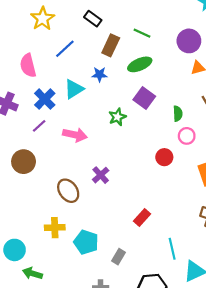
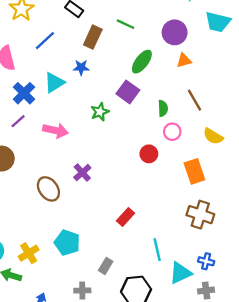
green ellipse: (140, 64) -> (142, 62), moved, turned -30
yellow cross: (55, 228) -> (29, 253), moved, turned -30
gray rectangle: (119, 257) -> (106, 266), moved

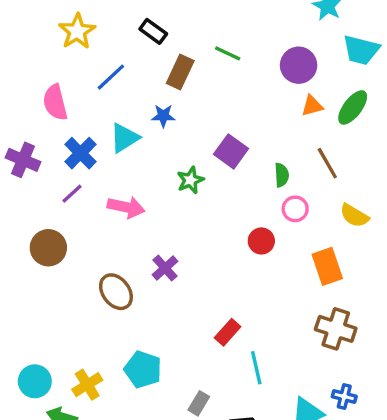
green ellipse: (142, 62) -> (353, 107), moved
cyan line: (157, 250) -> (256, 368), moved

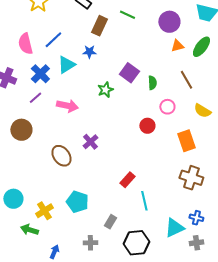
blue line: (111, 77) -> (53, 40), moved
green semicircle: (282, 175) -> (152, 83), moved
cyan circle: (35, 381) -> (13, 199), moved

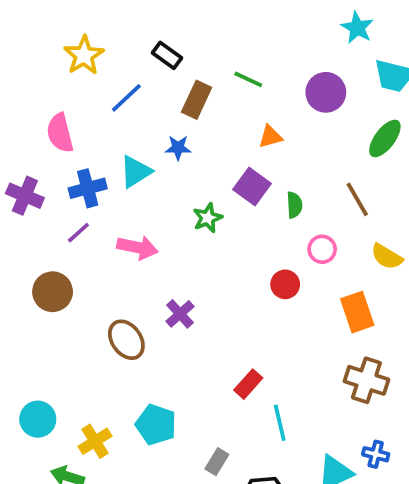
blue line: (53, 40) -> (126, 98), moved
orange triangle: (177, 46) -> (270, 137), moved
blue cross: (40, 74) -> (88, 188), turned 30

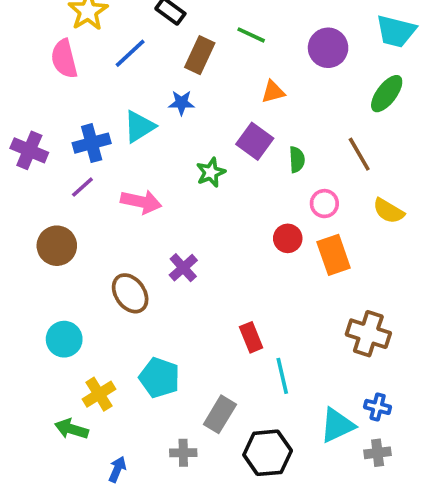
pink semicircle: (60, 133) -> (64, 59), moved
orange rectangle: (357, 312) -> (334, 255), moved
red rectangle: (248, 384) -> (251, 337), turned -64
cyan circle: (38, 419) -> (64, 339), moved
gray rectangle: (217, 462) -> (220, 414), size x1.4

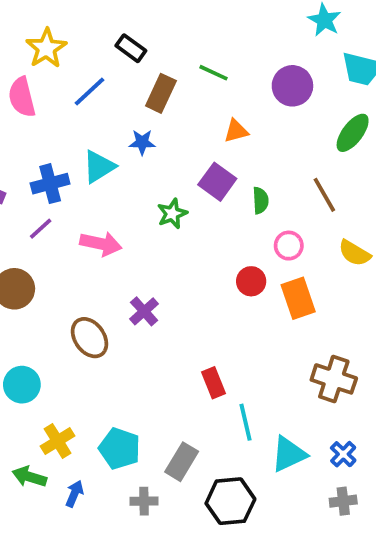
cyan pentagon: (159, 378) -> (120, 449), moved
blue cross: (378, 407) -> (343, 454), turned 30
cyan triangle: (337, 425) -> (289, 454), moved
blue arrow: (117, 469) -> (74, 494), moved

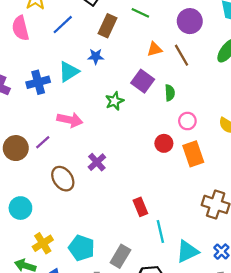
brown line: (324, 195) -> (182, 55), moved
purple line: (41, 229) -> (43, 142), moved

